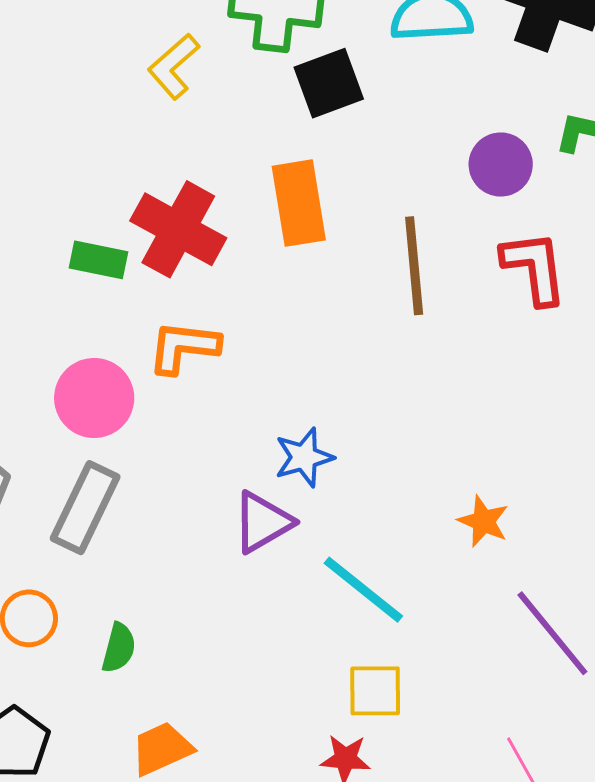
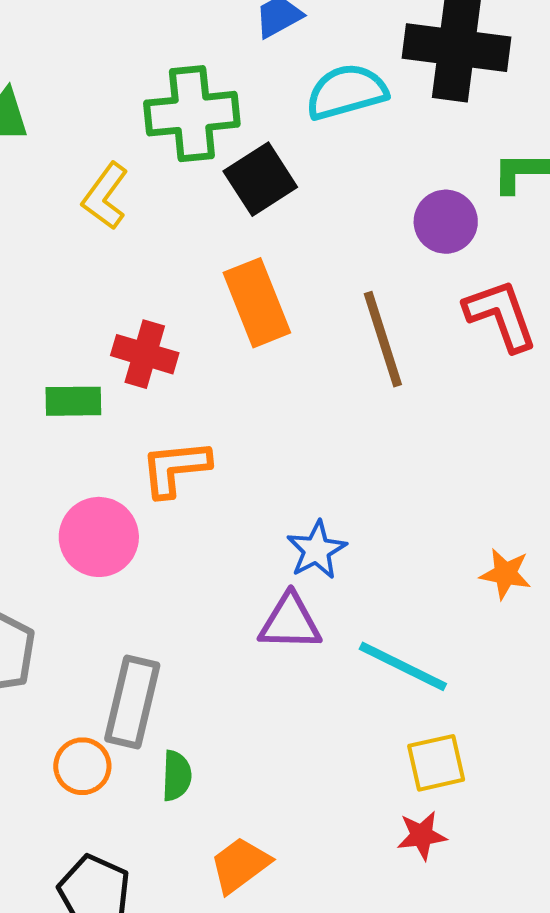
red cross: (178, 229) -> (145, 354), size x0.7
gray rectangle: (85, 508) -> (132, 702), moved
purple triangle: (263, 522) -> (290, 622), turned 44

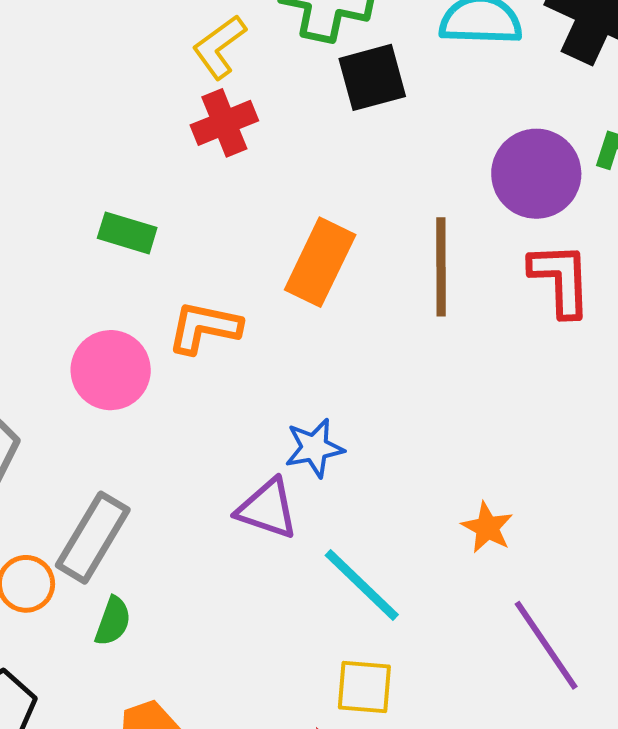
purple circle: (446, 222) -> (536, 174), size x1.4
orange rectangle: (257, 303) -> (320, 262), moved, turned 30
red cross: (145, 354) -> (224, 123), moved, turned 34

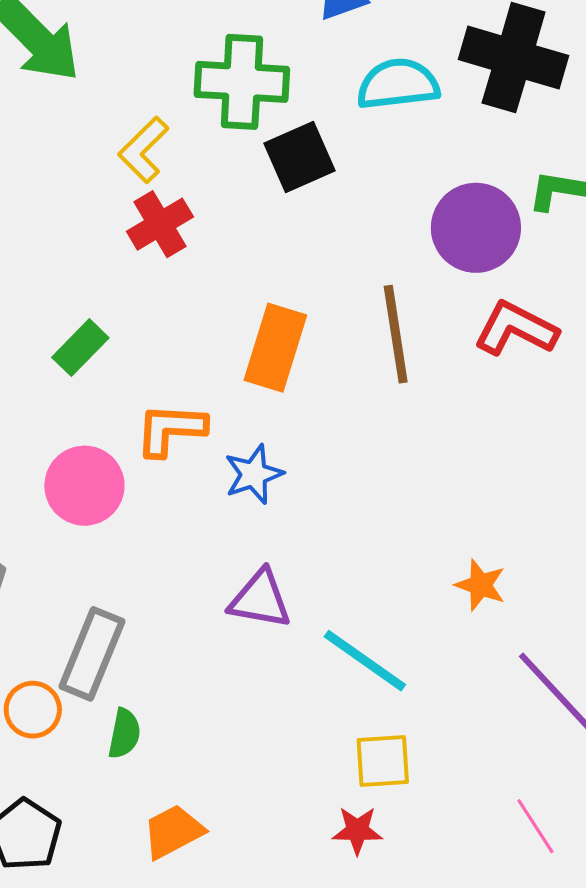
green rectangle: (127, 233) -> (80, 348), turned -54
red L-shape: (561, 279) -> (516, 329), turned -52
blue star: (314, 448) -> (254, 474), moved

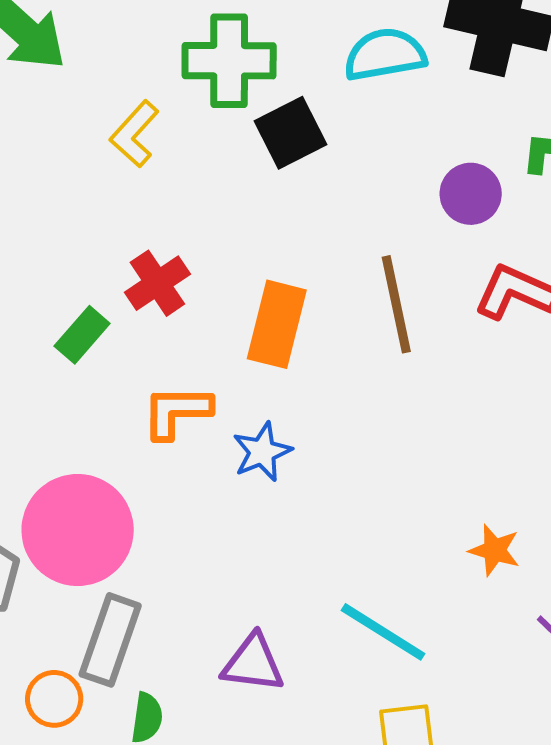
red cross: (160, 224) -> (157, 283), moved
purple circle: (476, 228) -> (471, 194), size x0.7
pink circle: (84, 486) -> (78, 530), moved, size x1.4
purple triangle: (260, 599) -> (253, 663), moved

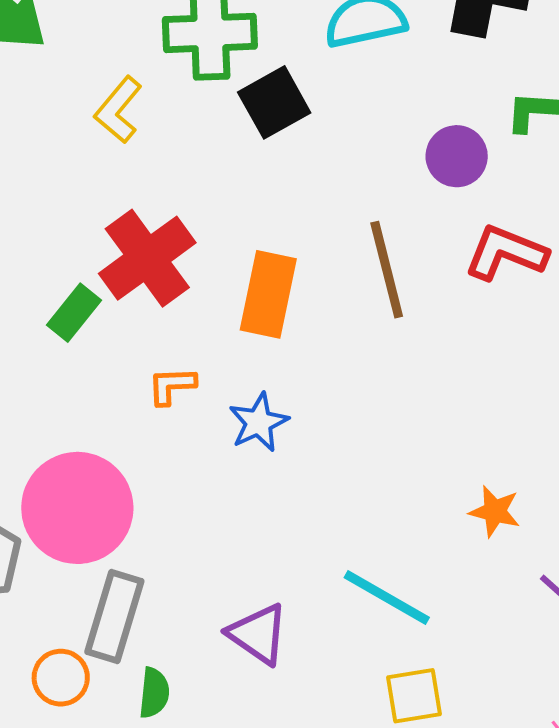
red cross: (157, 283) -> (147, 258), size x1.5
orange L-shape: (177, 412) -> (172, 386), size x0.7
purple triangle: (253, 663) -> (258, 634), turned 30

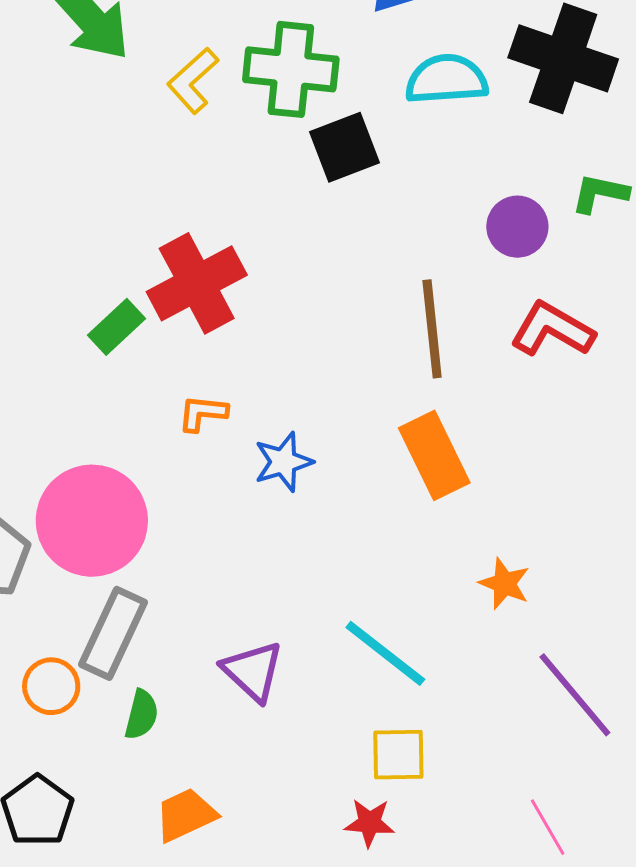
yellow L-shape: (118, 110) -> (193, 81), moved
orange rectangle: (268, 294) -> (434, 455), moved, turned -46

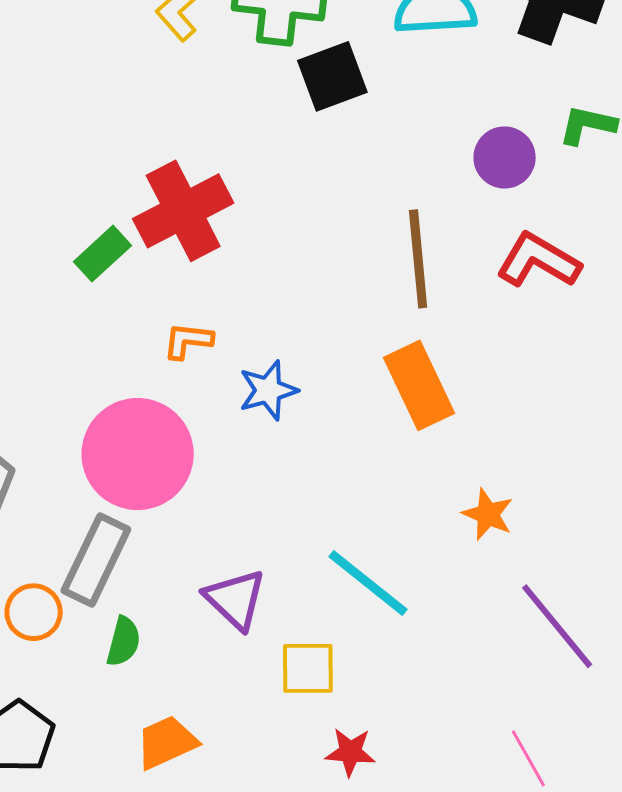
pink circle: (92, 521) -> (138, 454), moved
yellow square: (398, 755) -> (308, 668), moved

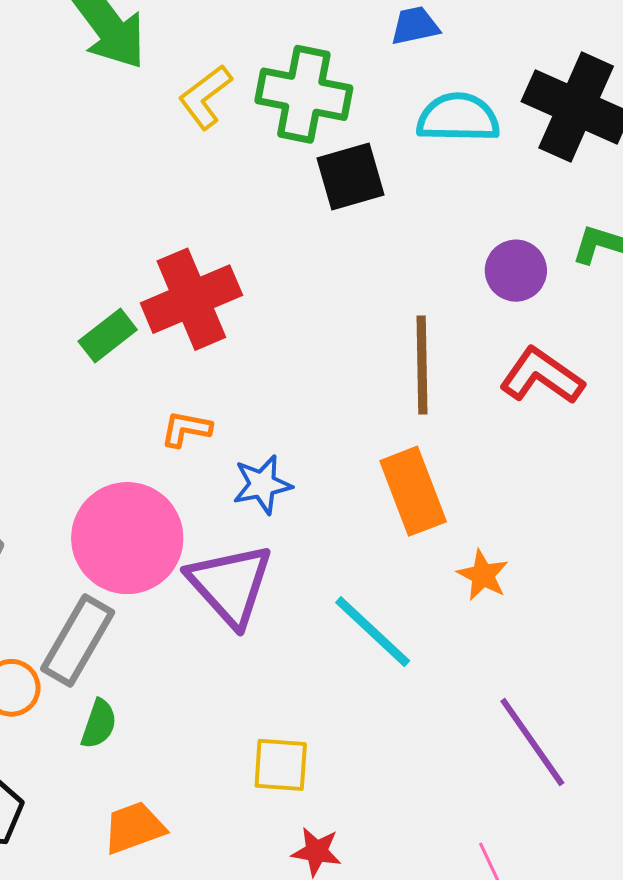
orange star: (488, 514) -> (483, 575), moved
cyan line: (368, 583) -> (373, 632), moved
purple triangle: (235, 599) -> (230, 585), moved, size x1.4

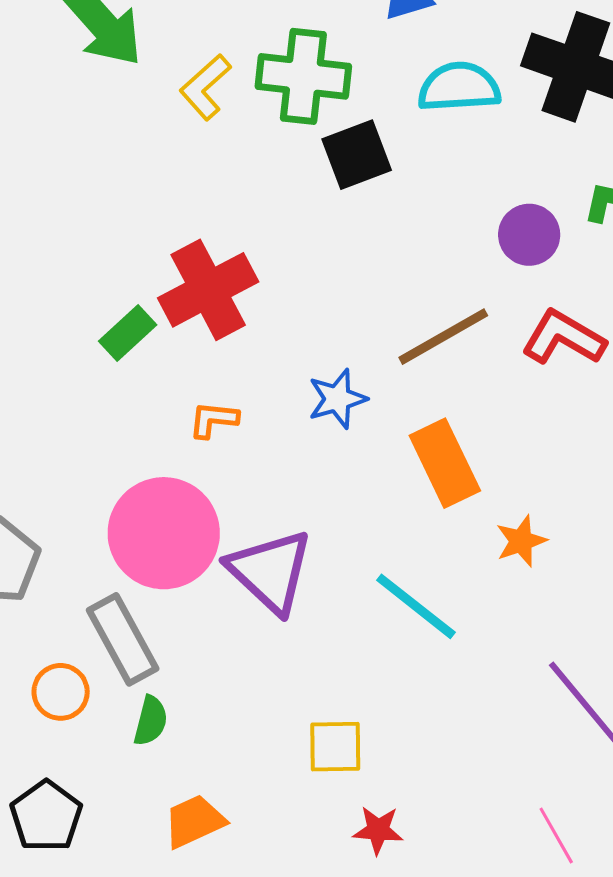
brown line: (422, 365) -> (443, 337), turned 66
blue star: (262, 485) -> (337, 399), moved
orange star: (483, 575) -> (521, 541), turned 30
gray rectangle: (78, 641) -> (123, 639), turned -54

